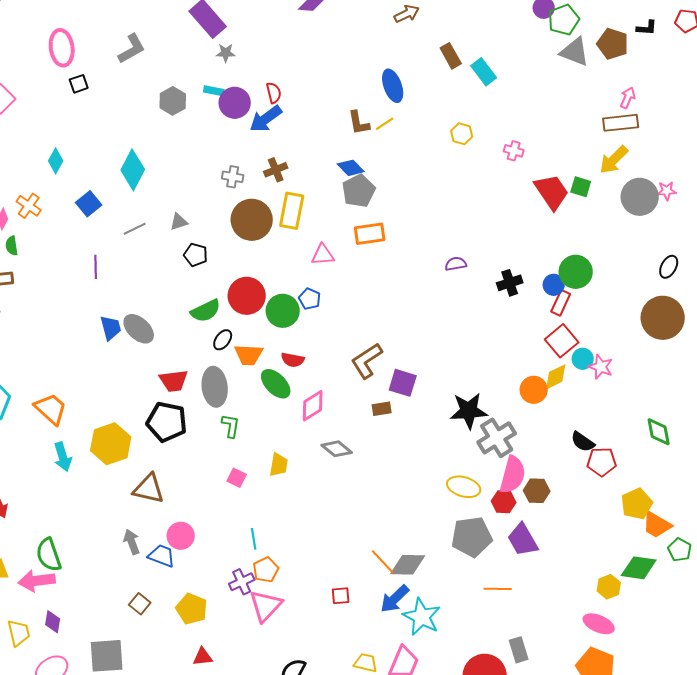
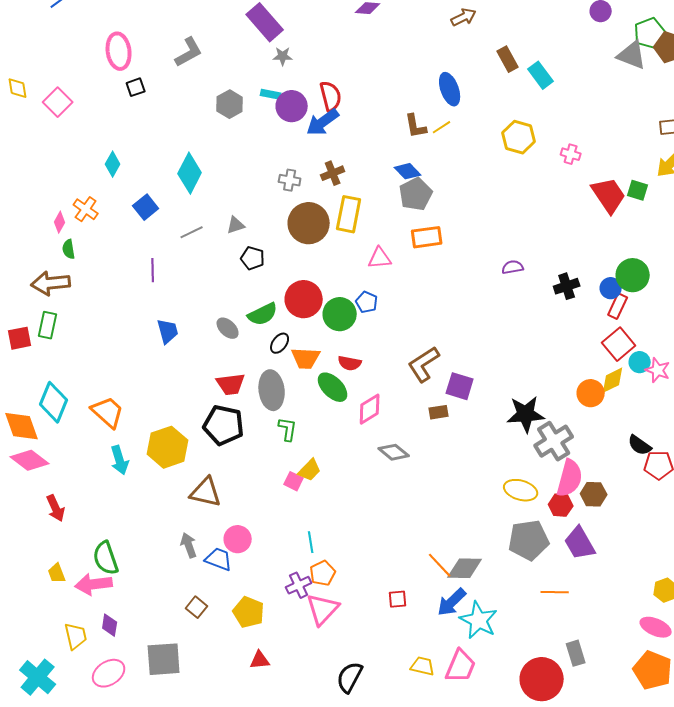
green pentagon: (564, 20) -> (650, 33), moved
red semicircle: (274, 93) -> (331, 96), size x1.4
yellow hexagon: (462, 134) -> (519, 137), size x1.5
gray ellipse: (139, 329) -> (228, 328), moved, size x0.7
yellow trapezoid: (279, 465) -> (310, 470), moved, turned 35

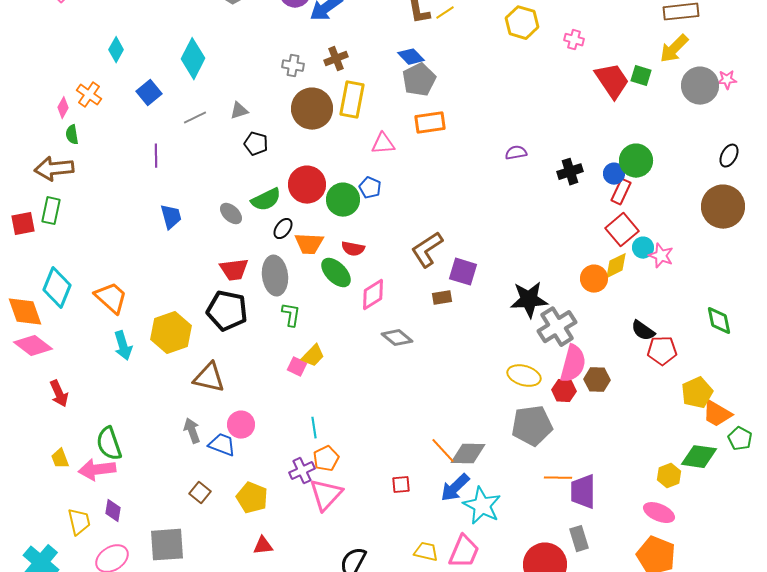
purple trapezoid: (580, 543) -> (583, 492), moved, turned 30

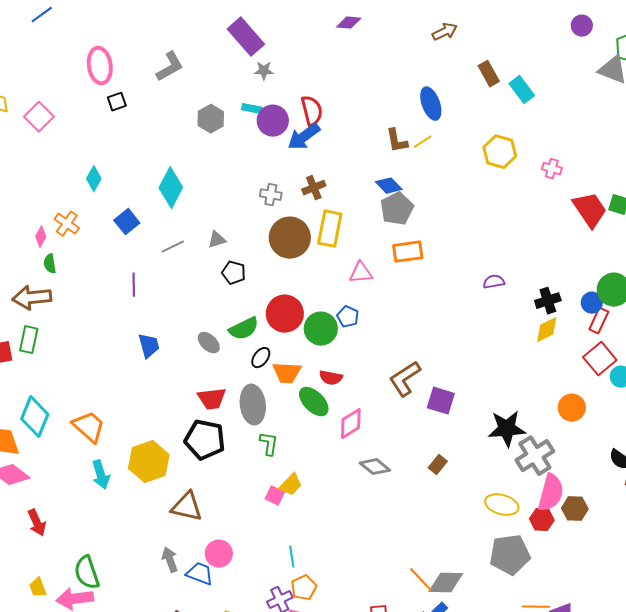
yellow diamond: (616, 266) -> (547, 330), moved
brown rectangle: (442, 298) -> (438, 465), moved, turned -42

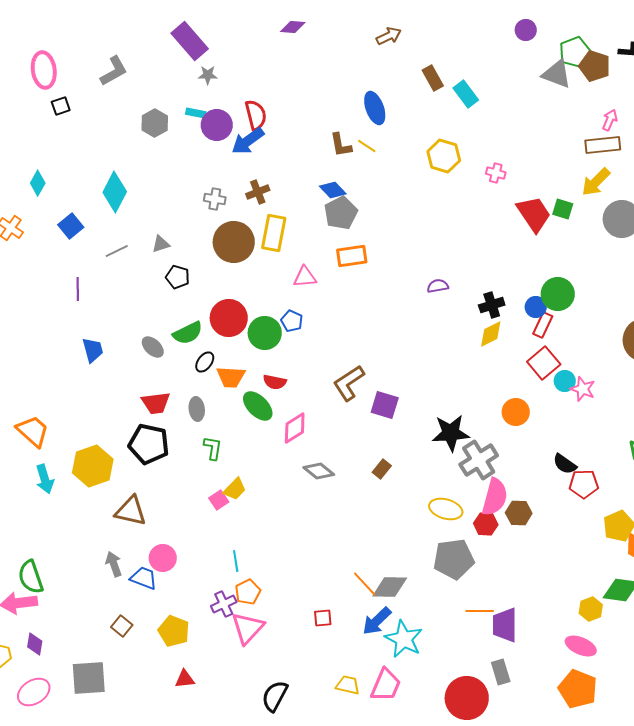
yellow line: (423, 142) -> (367, 146), turned 66
gray ellipse: (253, 405) -> (197, 409), size x0.6
pink square: (275, 496) -> (219, 500), turned 30

